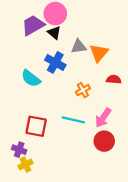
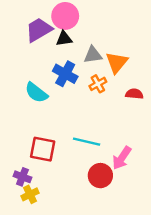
black triangle: (54, 33) -> (64, 39), turned -48
orange cross: (83, 90) -> (98, 84), moved
pink arrow: (103, 118) -> (122, 158), moved
red circle: (104, 141) -> (100, 176), moved

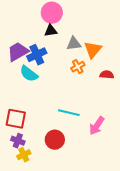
purple trapezoid: (39, 30) -> (18, 52), moved
blue cross: (65, 74) -> (37, 55), moved, turned 36
red square: (43, 149) -> (16, 119), moved
red circle: (100, 176) -> (55, 140), moved

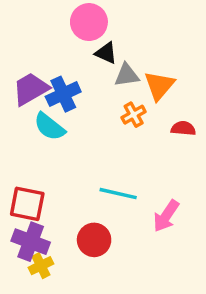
black triangle: (51, 31) -> (106, 53), moved, turned 32
purple cross: (18, 141) -> (31, 242), size x1.5

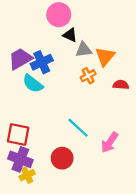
cyan line: (118, 194) -> (78, 128), turned 30

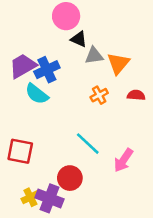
orange cross: (88, 76) -> (99, 95), moved
purple cross: (20, 159) -> (49, 198), moved

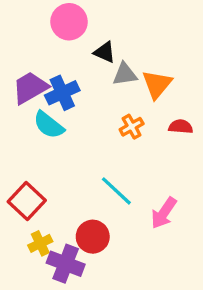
pink circle: (66, 16) -> (69, 22), moved
red square: (20, 151) -> (27, 201), turned 32
yellow cross: (30, 197) -> (40, 243), moved

